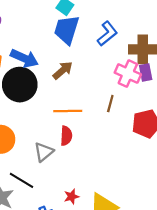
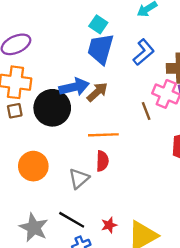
blue arrow: (24, 58) -> (74, 87), moved, turned -36
brown line: (110, 104) -> (146, 111), moved, turned -35
black line: (21, 180) -> (72, 220), moved

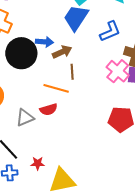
blue arrow: (74, 87) -> (45, 42), size x0.7
brown line: (146, 111) -> (72, 72), moved
red semicircle: (102, 161) -> (49, 109), turned 54

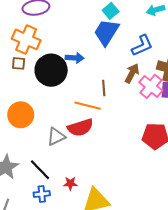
brown arrow: (62, 52) -> (132, 73), moved, turned -36
red semicircle: (49, 109) -> (80, 128), size x1.4

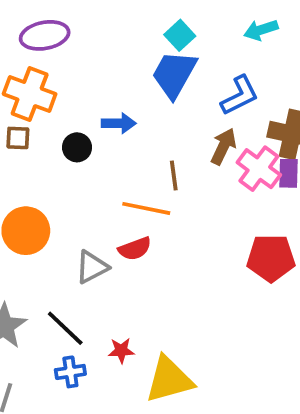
black circle: (51, 70) -> (77, 147), size x0.5
red semicircle: (80, 128) -> (135, 249), size x0.7

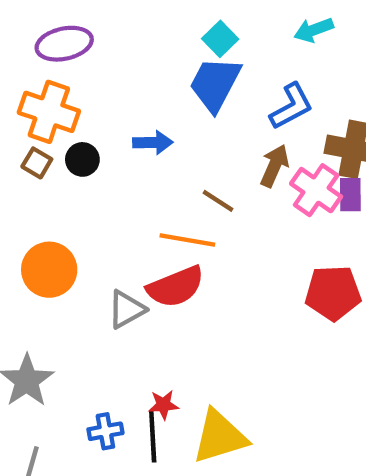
brown square: (18, 138) -> (37, 163), turned 30
black circle: (77, 147) -> (82, 159), moved
brown line: (174, 175) -> (218, 201), turned -48
red semicircle: (135, 249) -> (176, 287), size x1.5
black line: (65, 328) -> (153, 437), moved, turned 45

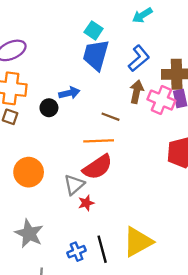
black circle: (82, 159) -> (49, 108), moved
red star: (163, 405) -> (86, 203), moved

